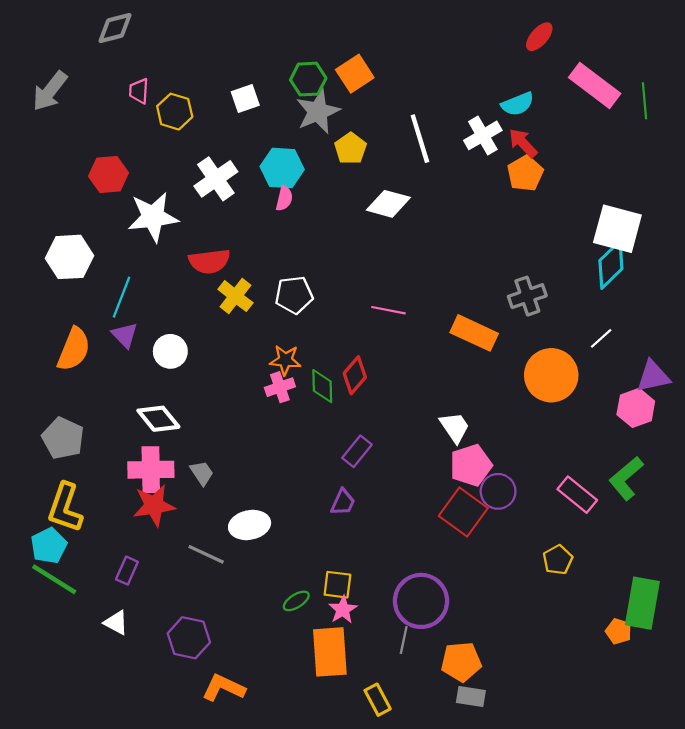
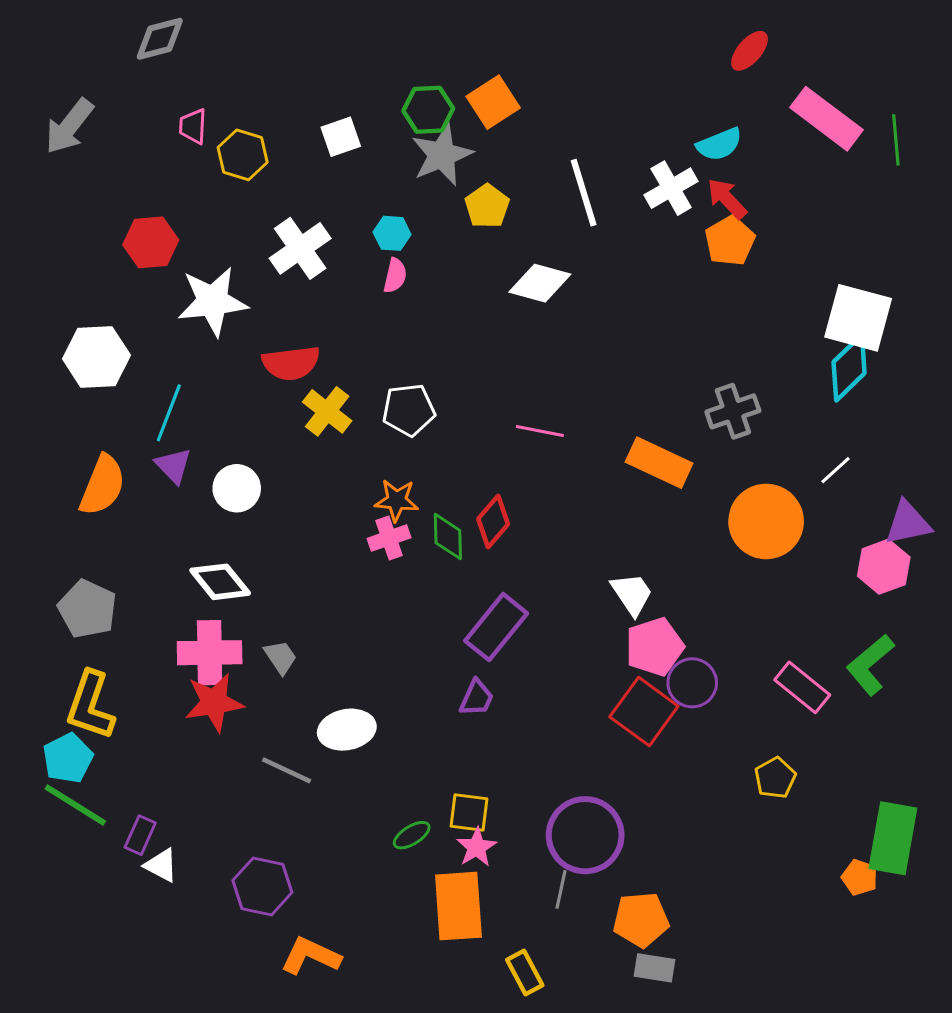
cyan hexagon: (282, 168) -> (392, 233), size x0.6
purple rectangle: (357, 451) -> (496, 627), size x1.5
purple rectangle: (127, 571) -> (140, 835), moved

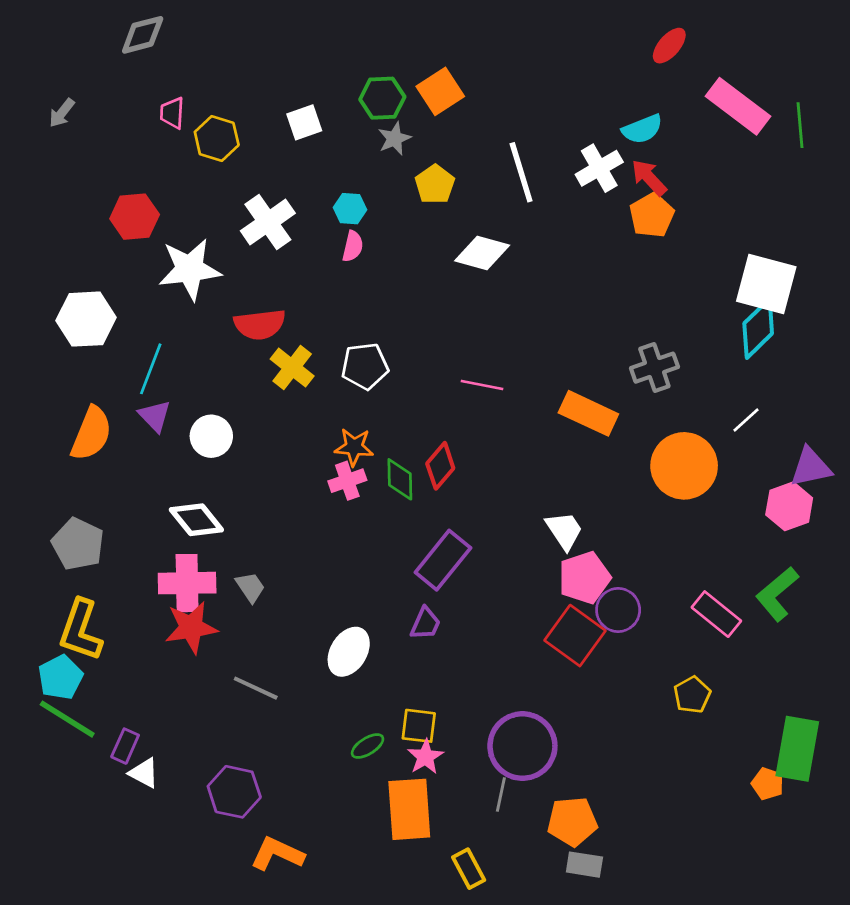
gray arrow: (69, 126) -> (62, 113), size x0.6
gray star: (442, 155) -> (394, 139), size x0.6
white ellipse: (347, 730) -> (349, 652), moved, turned -48

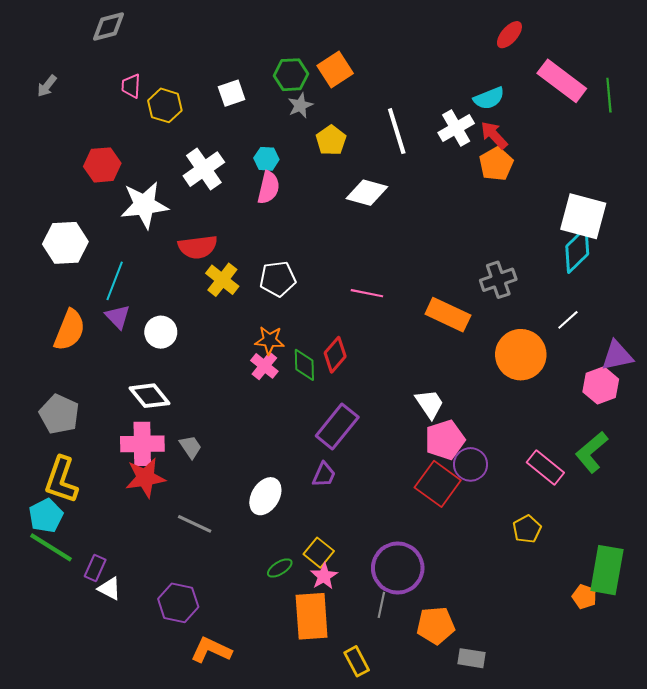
pink semicircle: (353, 246) -> (268, 187), size x1.4
pink cross: (347, 481) -> (264, 366), turned -32
yellow square: (419, 726) -> (319, 553), turned 32
gray rectangle: (584, 865) -> (472, 658), moved

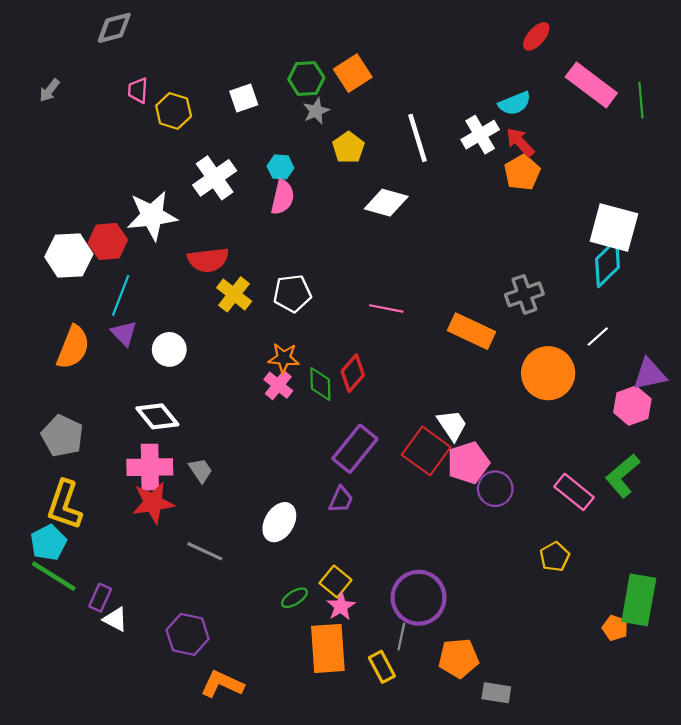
red hexagon: (102, 165) -> (108, 242), moved
red square: (438, 484) -> (426, 451), moved
yellow rectangle: (357, 661) -> (382, 667), moved

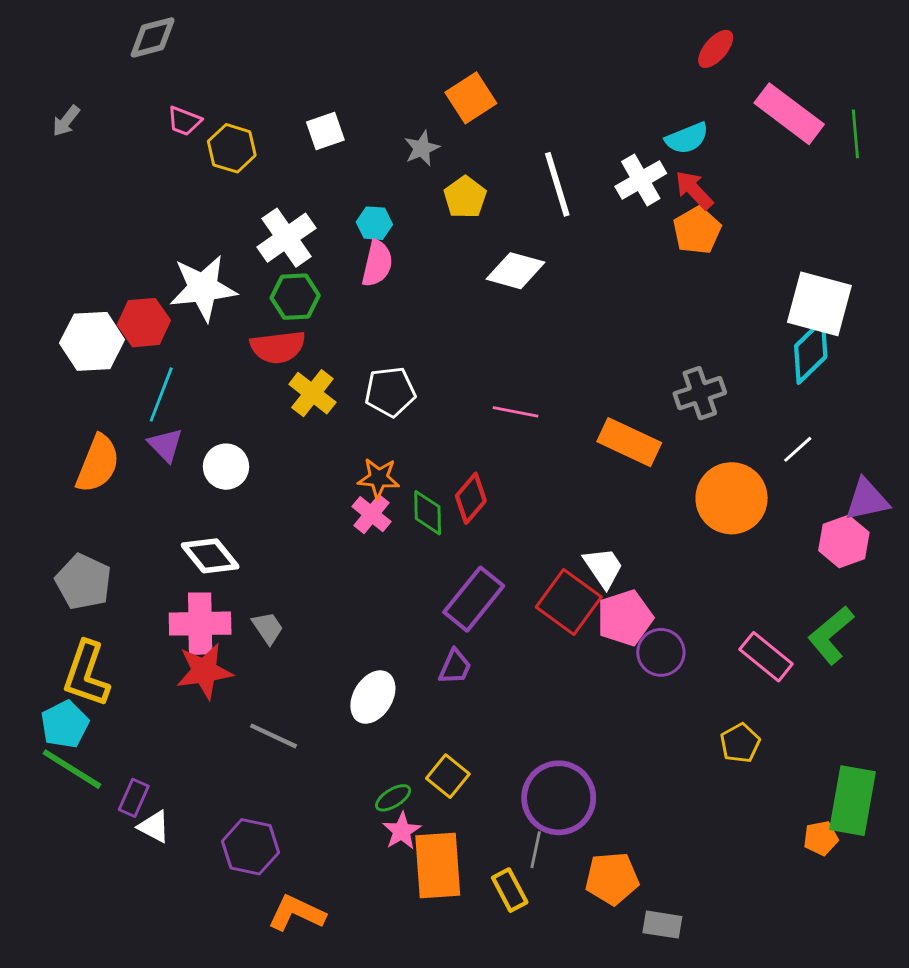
green hexagon: (306, 79) -> (295, 297), moved
pink trapezoid: (138, 90) -> (184, 121), turned -72
pink star: (341, 606) -> (402, 831), moved
orange pentagon: (615, 628) -> (821, 838), turned -30

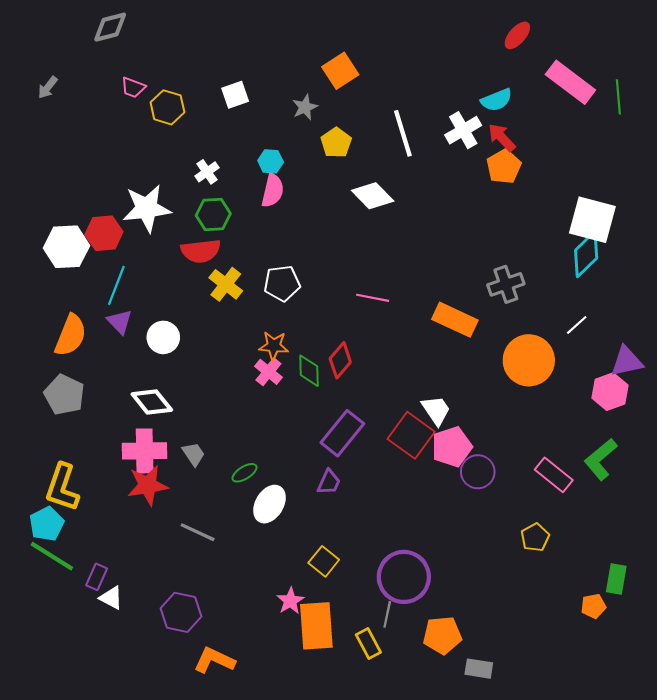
white cross: (286, 238) -> (207, 172), size x0.6
white diamond: (515, 271) -> (373, 196), turned 30
gray pentagon: (83, 582) -> (64, 395), moved
green ellipse: (393, 798) -> (245, 473), moved
green rectangle: (852, 801) -> (616, 579), size x0.6

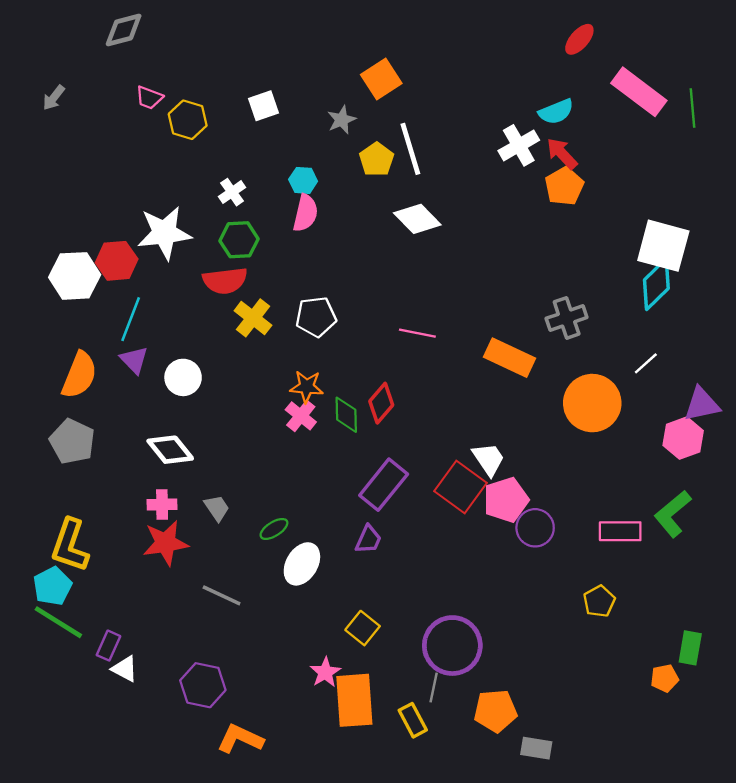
white line: (403, 133) -> (410, 149), moved
pink cross: (145, 451) -> (162, 504), size x0.6
pink rectangle: (554, 475) -> (620, 531), turned -39

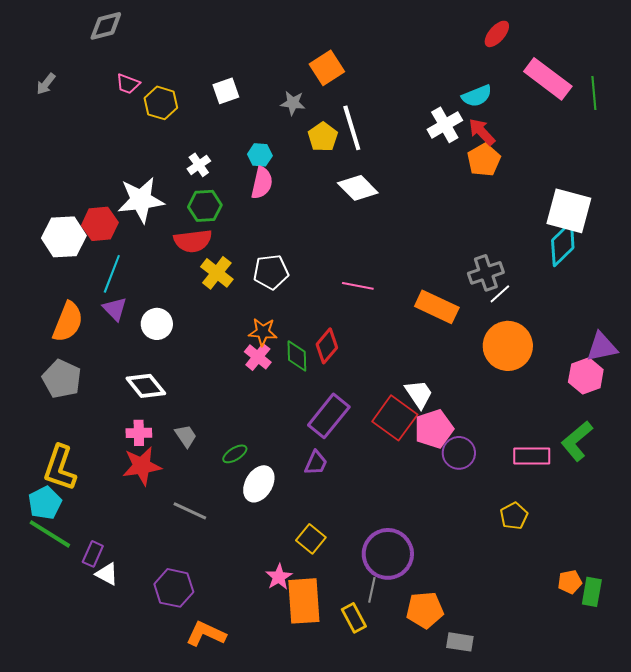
gray star: (342, 120) -> (293, 103), turned 30
white line: (646, 363) -> (500, 294), moved
green rectangle: (690, 648) -> (592, 592), moved

